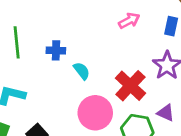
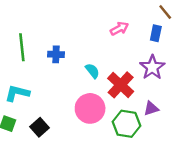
cyan semicircle: (82, 71) -> (92, 71), moved
purple triangle: (166, 113) -> (151, 108), turned -42

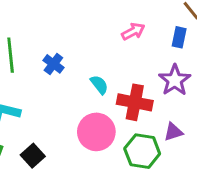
blue cross: (56, 54) -> (53, 64), turned 35
red cross: (121, 85) -> (135, 102), turned -32

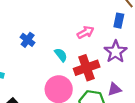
pink arrow: (133, 31) -> (85, 32), moved
red cross: (135, 102) -> (87, 68), turned -30

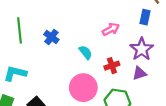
red cross: (87, 68) -> (112, 66), size x0.6
purple triangle: (114, 89) -> (139, 73), moved

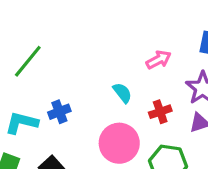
green line: (19, 30) -> (28, 61), turned 45
blue cross: (51, 37) -> (59, 112), moved, turned 32

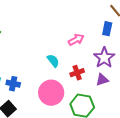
blue cross: (59, 112) -> (13, 84), moved, turned 32

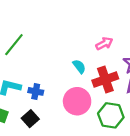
red cross: (77, 73) -> (105, 79), size x1.6

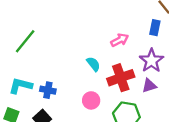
pink circle: (77, 101) -> (91, 100), size x0.6

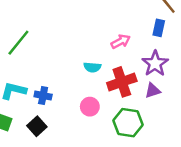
cyan semicircle: (93, 64) -> (92, 67), turned 133

